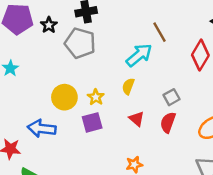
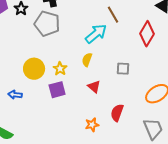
gray square: (172, 97) -> (123, 69), turned 32
red semicircle: (168, 122) -> (117, 113), moved
blue arrow: (42, 128) -> (15, 95), size x0.6

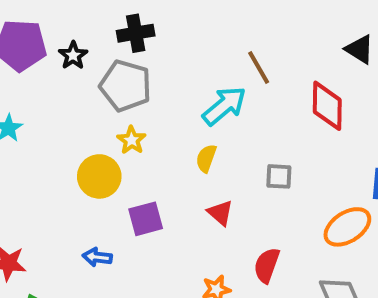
red diamond: (147, 34) -> (327, 106), turned -30
yellow star: (60, 69) -> (132, 140), moved
blue arrow: (15, 95) -> (97, 257), moved

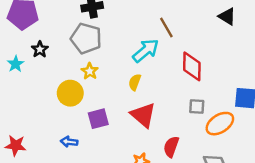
black star: (73, 55) -> (40, 49), moved
red diamond: (327, 106) -> (192, 66), moved
gray square: (279, 176) -> (197, 107), moved
red triangle: (220, 213) -> (143, 115), size x1.6

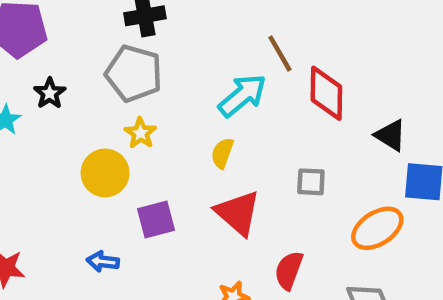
black triangle: (227, 17) -> (391, 135), moved
red diamond: (192, 66) -> (326, 93), moved
gray square: (197, 107) -> (311, 182), moved

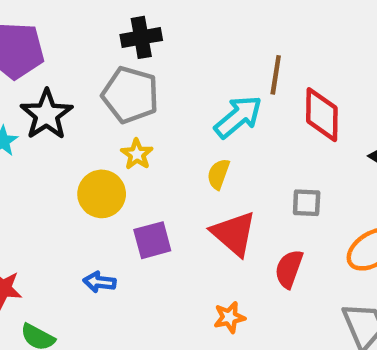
brown line: (280, 53) -> (276, 75), turned 39
black star: (50, 93) -> (47, 115), size x1.6
red semicircle: (289, 270) -> (289, 269), moved

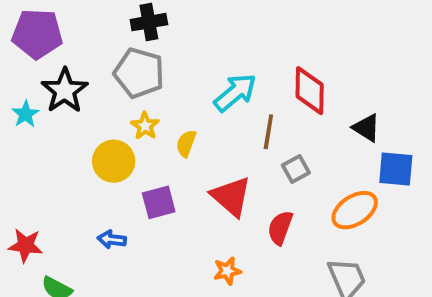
brown line: (276, 75) -> (268, 132), moved
yellow semicircle: (218, 174) -> (186, 144), moved
gray square: (307, 203) -> (296, 169), turned -32

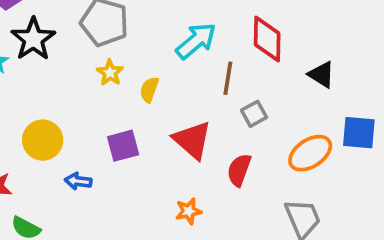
yellow circle: (114, 161) -> (43, 140), moved
blue square: (396, 169) -> (359, 133), moved

